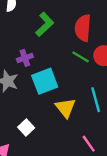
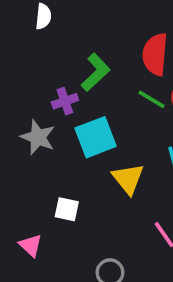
green L-shape: (45, 24) -> (96, 72), moved
white square: (26, 128) -> (67, 209), turned -35

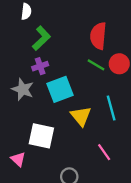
green L-shape: (96, 72) -> (41, 38), moved
white square: (67, 209) -> (41, 136), size x1.6

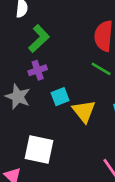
cyan square: (60, 89) -> (60, 97), size x0.6
yellow triangle: (81, 116) -> (84, 111), moved

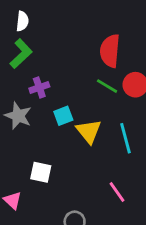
green L-shape: (39, 39) -> (21, 54), moved
white square: (39, 149) -> (41, 172), size x0.7

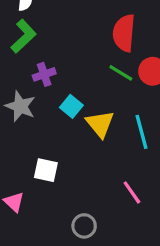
cyan square: (63, 116) -> (71, 106), turned -30

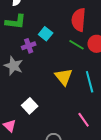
green L-shape: (24, 36) -> (16, 22), turned 50
cyan square: (71, 106) -> (46, 34), moved
white square: (46, 170) -> (30, 106), turned 35

